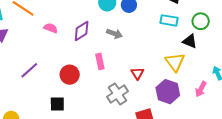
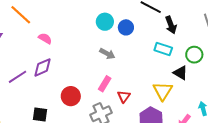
purple diamond: (82, 31) -> (42, 67), moved
pink rectangle: (100, 61) -> (105, 84), moved, turned 35
red circle: (70, 75) -> (71, 96), moved

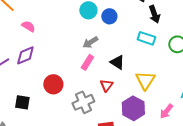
gray arrow: (107, 54) -> (90, 42), turned 119
black triangle: (180, 73) -> (117, 62), moved
pink rectangle: (105, 84) -> (87, 62), moved

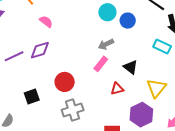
red triangle: (106, 85) -> (117, 89), turned 32
black square: (22, 102) -> (32, 96), turned -35
gray cross: (83, 102) -> (73, 110), moved

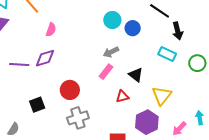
pink semicircle: (46, 22) -> (51, 30), turned 72
purple line: (14, 56) -> (19, 65), turned 30

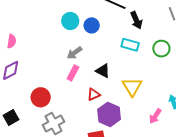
purple hexagon: (147, 122) -> (109, 114), moved

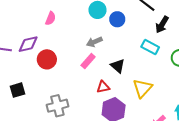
black arrow: (136, 20) -> (162, 25), turned 42
pink semicircle: (12, 41) -> (51, 18), moved
red circle: (41, 97) -> (47, 59), moved

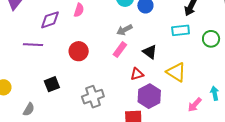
purple diamond: (28, 44) -> (50, 20), moved
cyan rectangle: (150, 47) -> (181, 30), turned -30
yellow triangle: (142, 88) -> (176, 72), turned -35

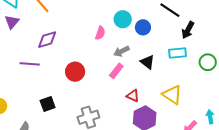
pink semicircle: (79, 10) -> (100, 33), moved
black triangle: (150, 52) -> (147, 62), moved
red triangle: (137, 74) -> (133, 96), turned 40

